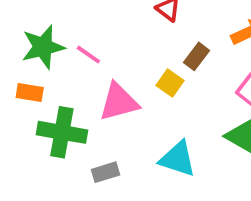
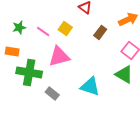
green star: (43, 47) -> (19, 27), size x0.6
yellow square: (170, 83) -> (65, 28), moved
gray rectangle: (106, 172) -> (52, 93), turned 56

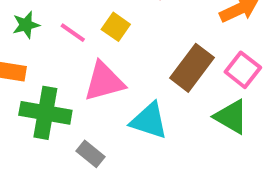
brown rectangle: (100, 32) -> (192, 68), moved, size x1.6
cyan triangle: (90, 86) -> (149, 121), moved

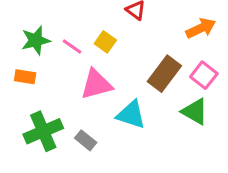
green star: (26, 25) -> (36, 40), size x1.4
green cross: (45, 113) -> (43, 131), moved, turned -33

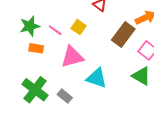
brown rectangle: (164, 74) -> (123, 35), moved
orange rectangle: (25, 77) -> (36, 48), moved
green cross: (43, 131) -> (35, 90), turned -30

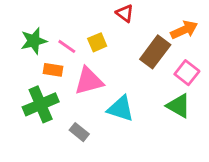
yellow square: (79, 27) -> (97, 42), turned 32
orange rectangle: (36, 48) -> (53, 70), moved
green cross: (35, 90) -> (41, 104), moved, turned 30

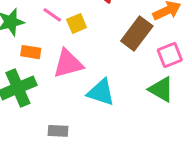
pink line: (67, 46) -> (52, 15), moved
pink square: (187, 73) -> (170, 55), turned 30
gray rectangle: (79, 132) -> (58, 131), moved, turned -36

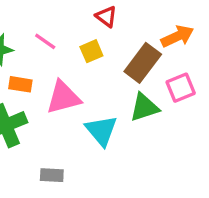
yellow square: (77, 23) -> (91, 51), moved
green triangle: (161, 89) -> (144, 107), moved, turned -48
cyan triangle: (101, 92) -> (101, 131), turned 32

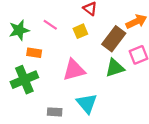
pink triangle: (63, 97) -> (74, 70), moved
cyan triangle: (101, 131) -> (87, 103), moved

